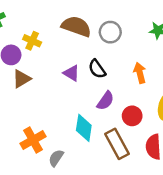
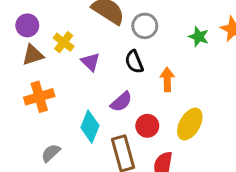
yellow cross: (32, 41) -> (64, 42), moved
black semicircle: (97, 69) -> (134, 62), moved
orange cross: (33, 140) -> (39, 97), moved

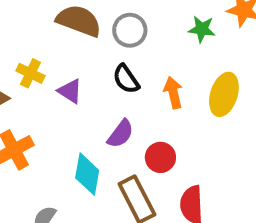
yellow ellipse: (190, 124) -> (224, 94), moved

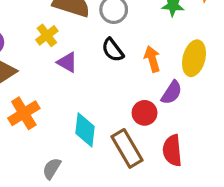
yellow cross: (30, 73) -> (47, 35), moved, turned 30
purple semicircle: (121, 134) -> (172, 93), moved

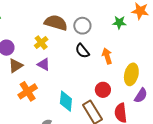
yellow ellipse: (194, 58) -> (131, 74), moved
purple triangle: (67, 62) -> (44, 64), moved
purple semicircle: (172, 93) -> (141, 95), moved

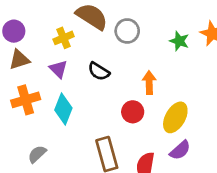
black semicircle: (82, 51) -> (99, 71), moved, turned -35
red circle: (103, 90) -> (133, 112), moved
cyan diamond: (66, 101) -> (63, 109), moved

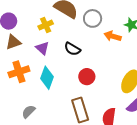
orange arrow: (149, 83) -> (113, 36), moved, turned -70
red circle: (133, 112) -> (87, 77), moved

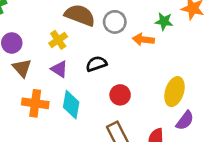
brown triangle: (13, 42) -> (22, 68), turned -42
black semicircle: (72, 49) -> (96, 64), turned 140
orange cross: (19, 72) -> (35, 103), turned 36

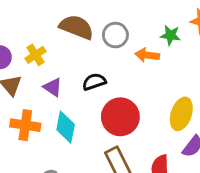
yellow cross: (58, 40) -> (36, 55), moved
red circle: (120, 95) -> (120, 117), size x1.6

